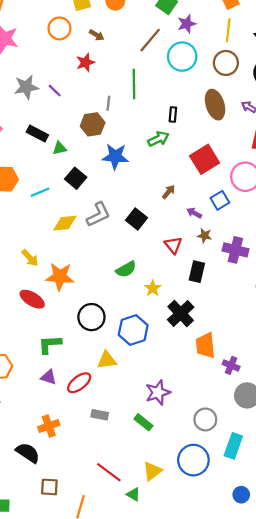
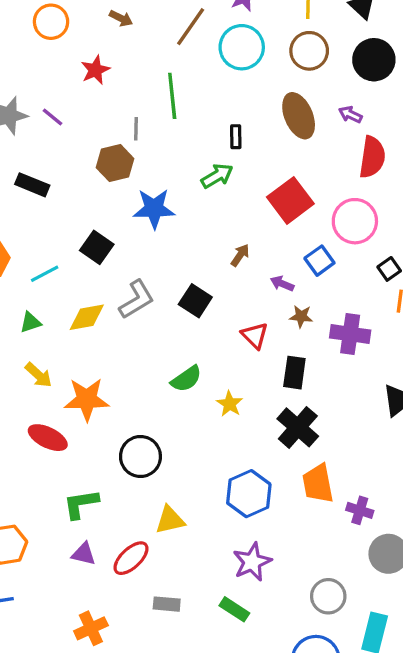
brown arrow: (97, 35) -> (121, 18), moved
green triangle: (60, 148) -> (30, 322), moved
black cross: (181, 313) -> (298, 427), moved
blue hexagon: (133, 330) -> (249, 494), moved

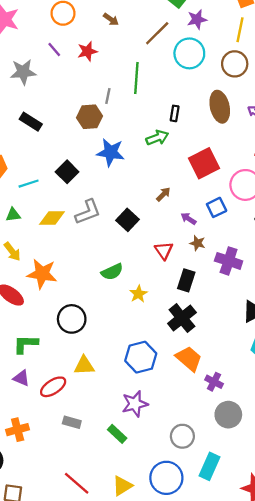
purple line: (52, 117) -> (54, 50), moved
orange trapezoid: (318, 484) -> (189, 359), turned 132

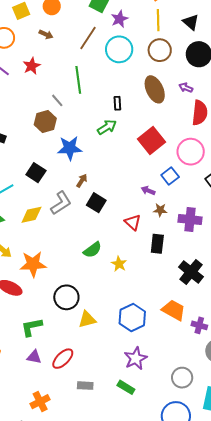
gray line: (108, 96) -> (57, 100), turned -40
brown arrow: (163, 194) -> (82, 181), moved
black cross: (182, 318) -> (191, 272), moved
yellow triangle: (84, 366) -> (87, 319), moved

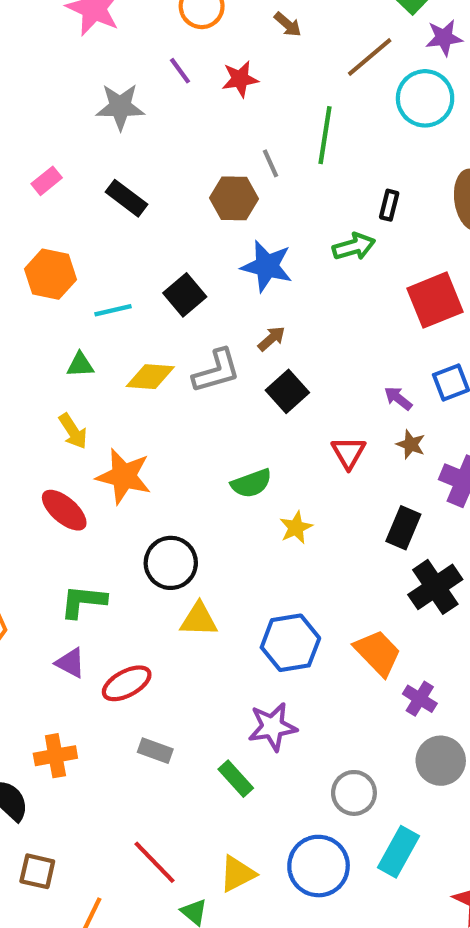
black rectangle: (157, 244) -> (403, 528), moved

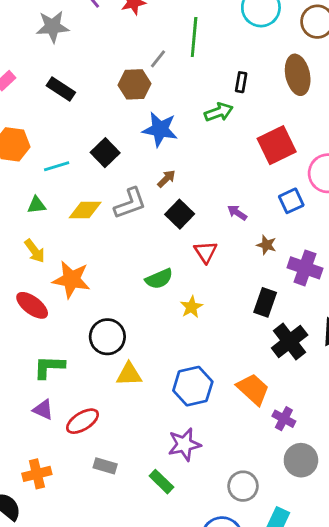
gray line: (270, 163) -> (158, 59), turned 66
purple arrow: (398, 398) -> (237, 213), moved
red triangle: (348, 453) -> (206, 252), moved

